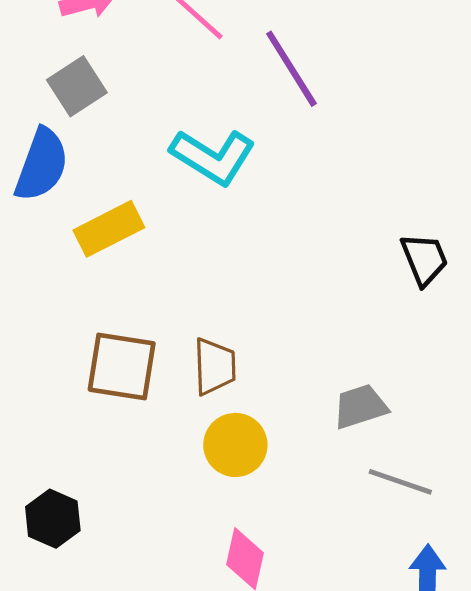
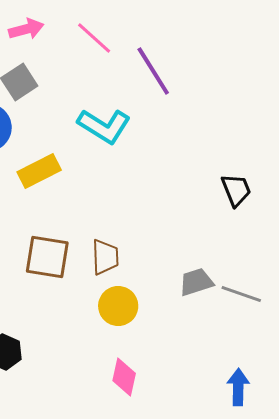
gray line: (400, 482) -> (241, 294), moved

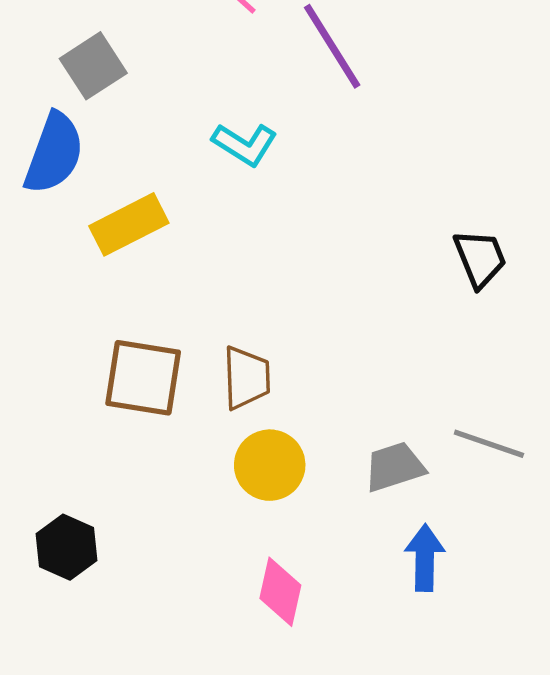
cyan L-shape: (104, 126) -> (245, 144), size x0.7
gray trapezoid: (196, 282) -> (394, 467), moved
blue arrow: (238, 387) -> (425, 558), moved

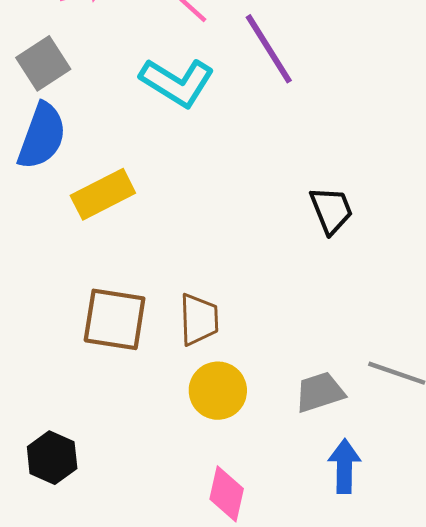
gray square: (93, 66) -> (43, 63), moved
cyan L-shape: (245, 144) -> (177, 82), moved, size x1.4
black trapezoid: (480, 258) -> (331, 210), moved

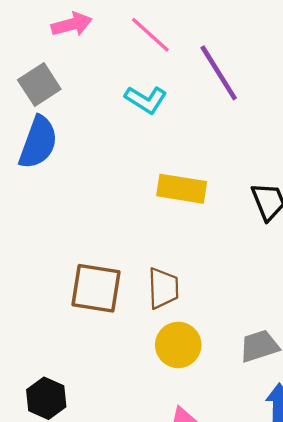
cyan L-shape: (177, 82) -> (146, 100), size x0.7
yellow rectangle: (103, 194) -> (182, 189), moved, turned 36

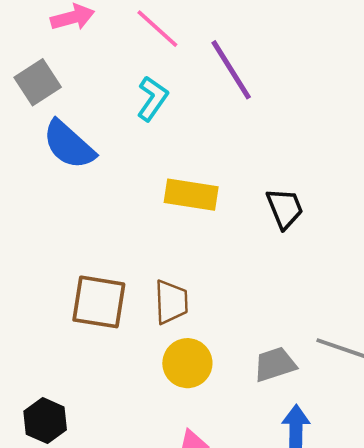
cyan L-shape: (146, 100) -> (152, 99), turned -87
blue semicircle: (38, 142) -> (69, 145), moved, turned 112

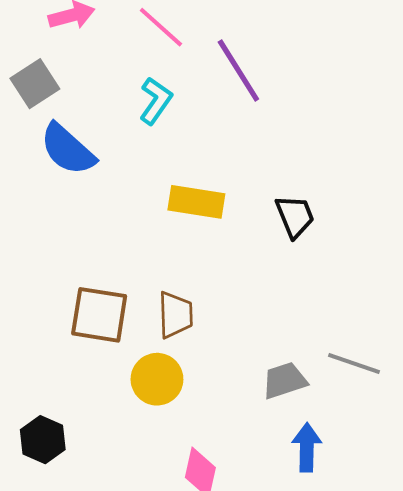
yellow circle: (187, 363) -> (157, 379), moved

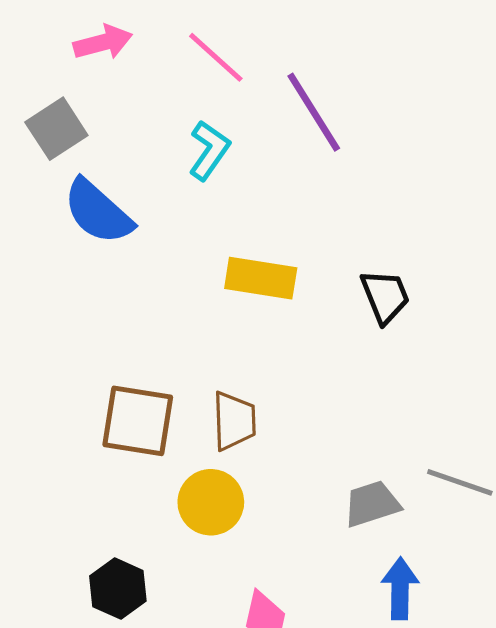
black hexagon: (43, 440) -> (118, 589), moved

